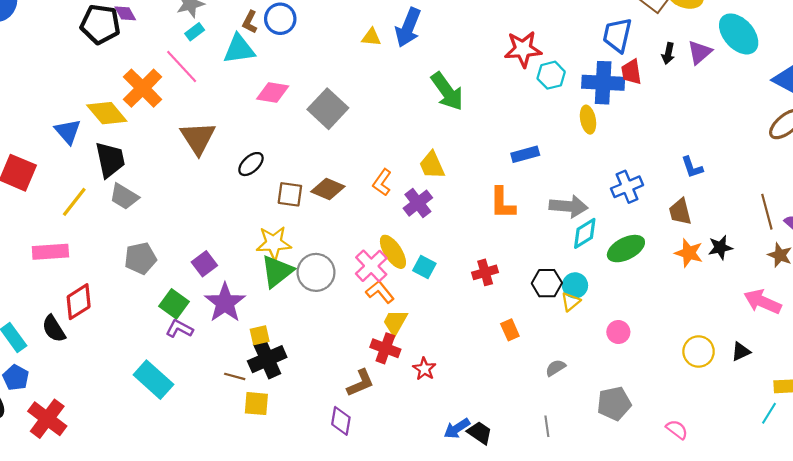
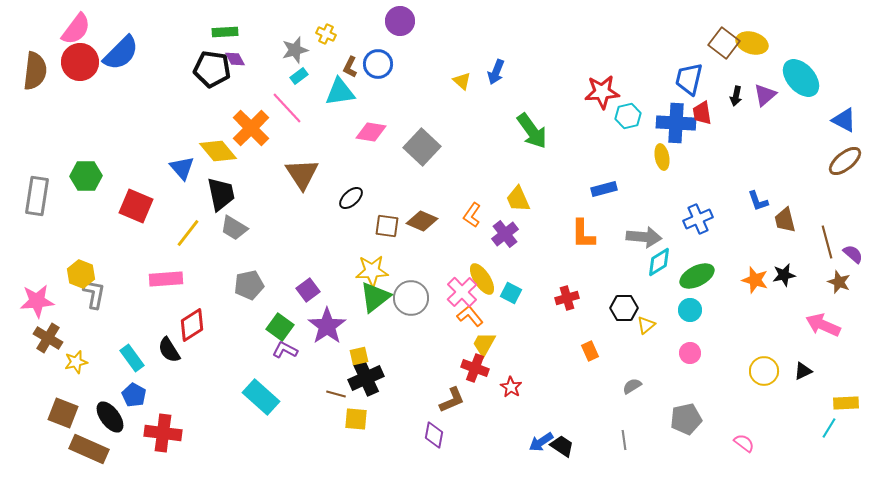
blue arrow: (408, 27) -> (496, 72), size x0.7
yellow triangle: (371, 37) -> (462, 81), turned 36
brown trapezoid: (680, 212) -> (785, 220), moved
cyan circle: (575, 285) -> (690, 310), moved
red cross: (47, 419) -> (163, 433), turned -30

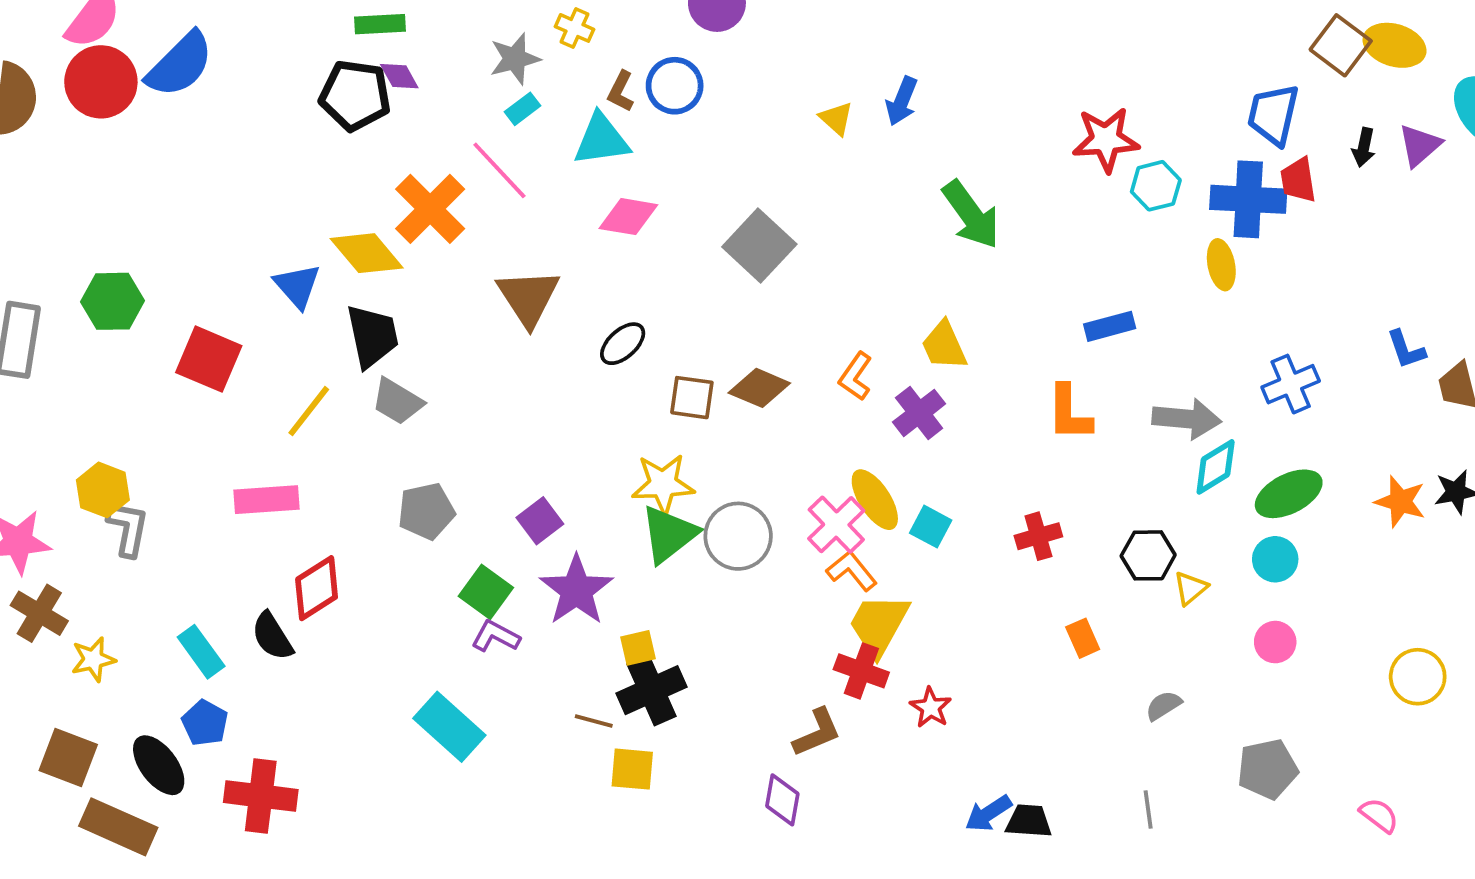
pink diamond: (371, 132) -> (628, 217), moved
yellow trapezoid: (484, 344) -> (879, 625), size x1.4
black trapezoid: (562, 446) -> (1029, 821), turned -30

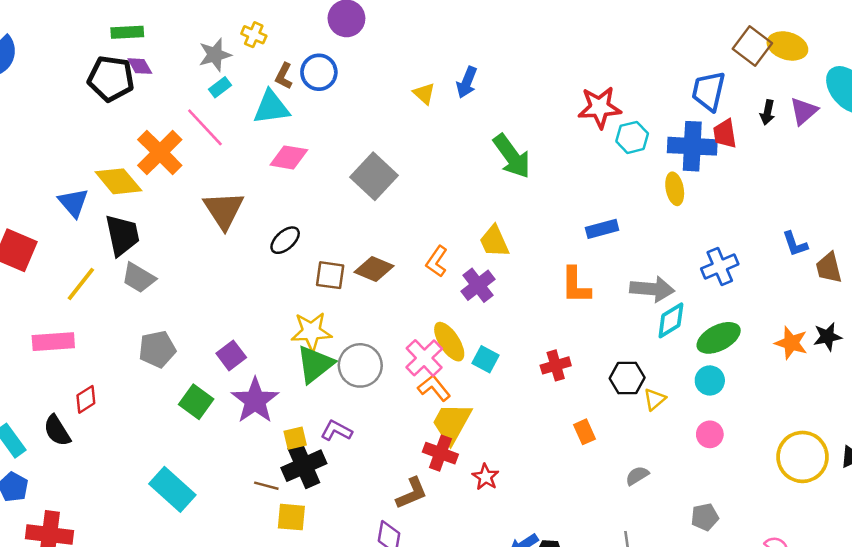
red diamond: (317, 588) -> (86, 399), size x0.7
purple L-shape: (496, 636) -> (336, 431), moved
yellow circle: (1418, 677) -> (802, 457), size x1.4
gray pentagon: (1267, 769) -> (705, 517), size x0.7

